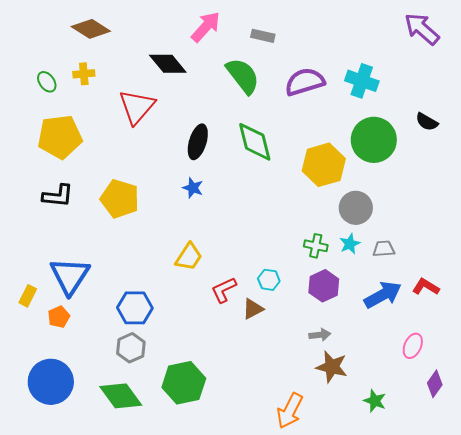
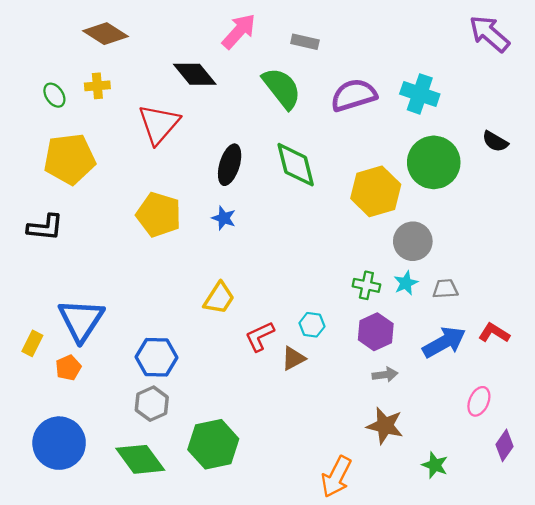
black L-shape: (58, 196) -> (45, 227), moved
yellow pentagon: (120, 199) -> (159, 215), moved
gray arrow: (320, 335) -> (385, 375), moved

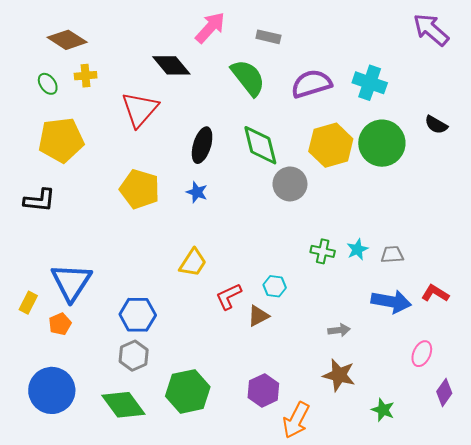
brown diamond: (105, 34) -> (67, 40), moved
yellow hexagon: (376, 191) -> (331, 145), moved
gray circle: (413, 241) -> (290, 184), moved
purple hexagon: (376, 332) -> (263, 390), moved
blue arrow: (444, 342) -> (391, 302), turned 39

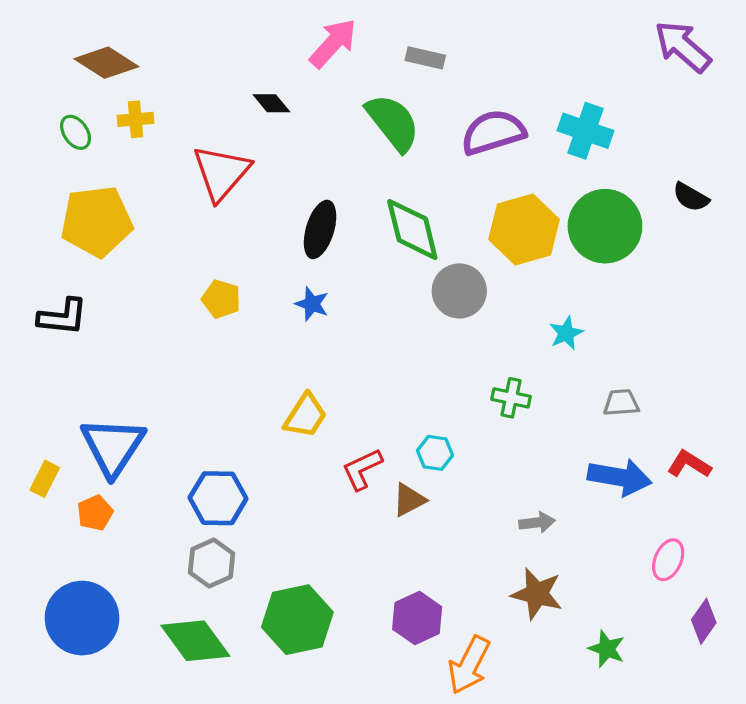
black diamond: (171, 65) -> (271, 103), size x0.6
yellow pentagon: (140, 189) -> (221, 299), size x0.6
cyan star: (357, 249) -> (566, 333), moved

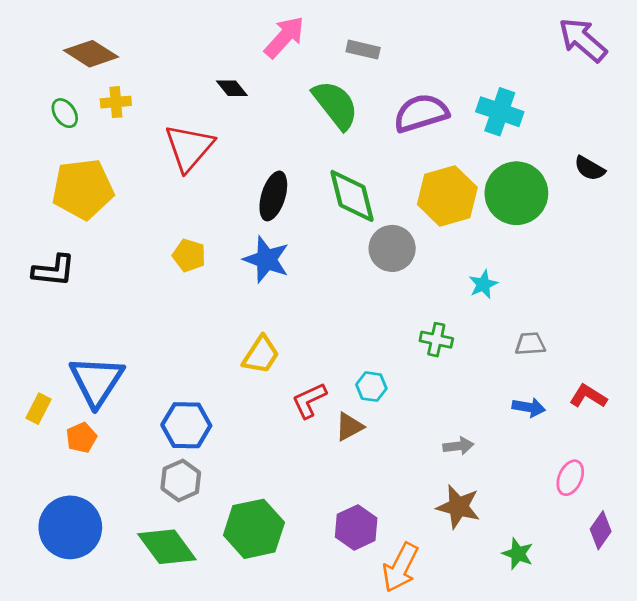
blue star: (312, 304) -> (266, 259), size x1.6
blue arrow: (620, 477) -> (529, 407), size x0.6

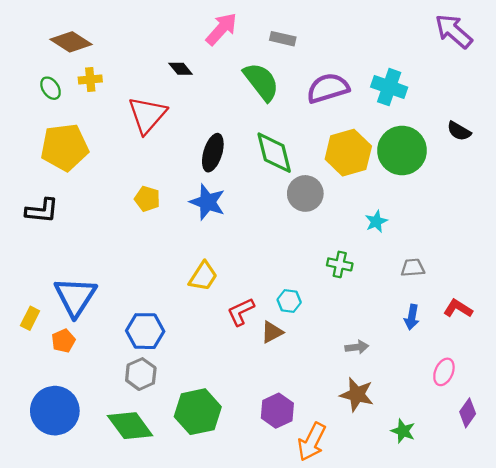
blue arrow: (529, 407) -> (412, 317), turned 90

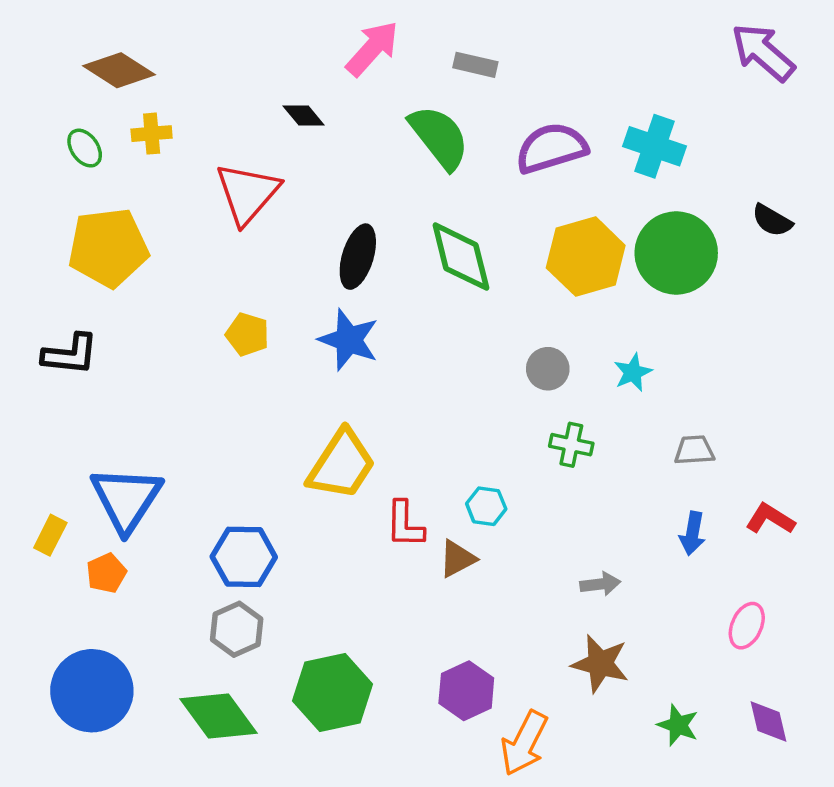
gray circle: (305, 193) -> (548, 369), moved, size x0.7
yellow trapezoid: (203, 276) -> (342, 465), size x1.4
red L-shape: (241, 312) -> (405, 524), turned -64
purple diamond: (468, 413) -> (768, 721), moved, turned -48

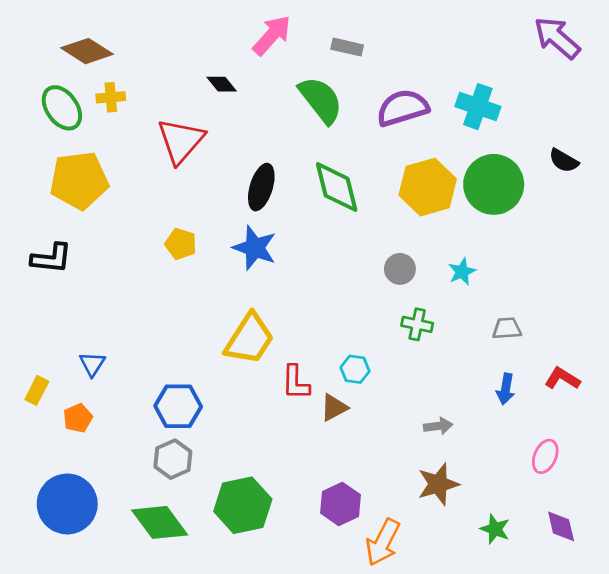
green ellipse: (85, 148) -> (62, 108), size x1.6
blue triangle: (126, 499) -> (92, 364), size x0.5
brown star: (600, 664) -> (438, 484), turned -30

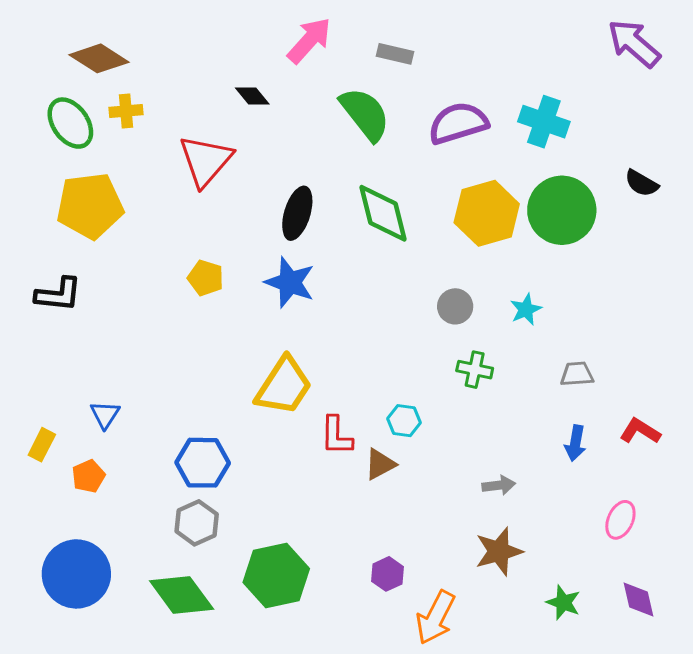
purple hexagon: (341, 504) -> (388, 574), size x0.7

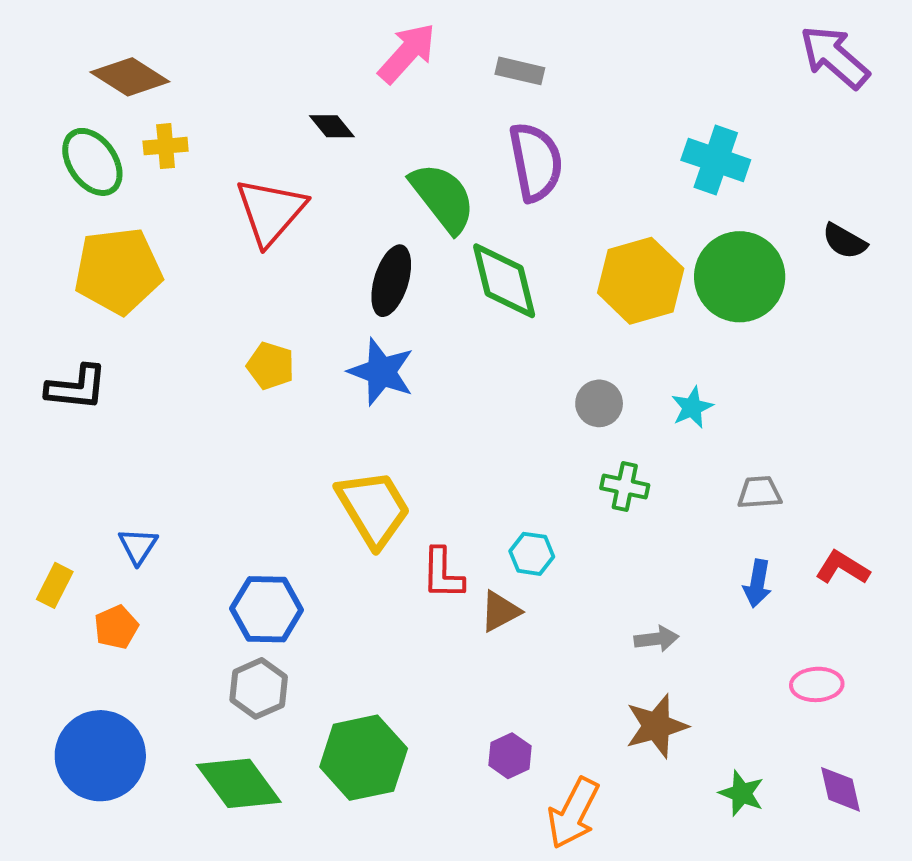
green semicircle: (365, 114) -> (443, 198), moved
purple semicircle: (458, 123) -> (536, 162), moved, turned 96
yellow trapezoid: (284, 386) -> (373, 508), turned -64
pink ellipse: (620, 520) -> (817, 684), turned 63

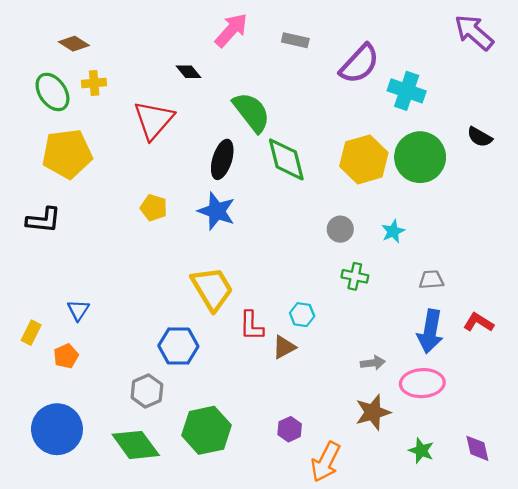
brown diamond: (130, 77) -> (74, 44), size x0.7
purple semicircle: (536, 162) -> (359, 64), moved, turned 54
blue arrow: (757, 584) -> (430, 331), size x1.6
blue hexagon: (267, 609) -> (178, 346), moved
pink ellipse: (817, 684) -> (422, 383), moved, size x1.5

